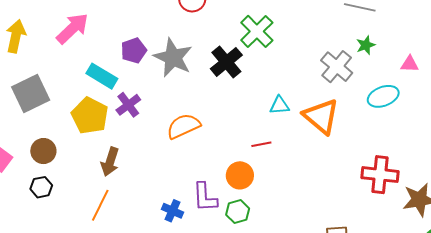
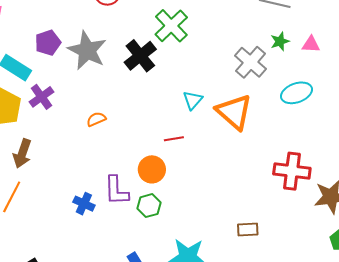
pink triangle: (410, 64) -> (311, 44), moved
cyan triangle: (280, 105) -> (193, 100), turned -45
orange semicircle: (183, 126) -> (96, 119), size x0.6

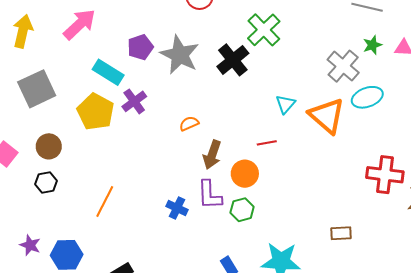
cyan ellipse: (297, 93) -> (367, 97), moved
brown arrow: (22, 154) -> (212, 155), moved

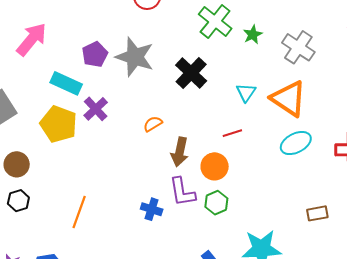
green star: (372, 45) -> (253, 35), moved
black cross: (233, 60) -> (191, 73), moved
cyan ellipse: (367, 97) -> (296, 143), moved

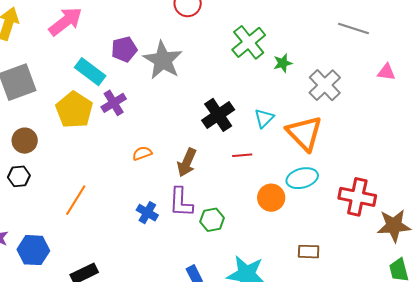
black cross: (191, 73) -> (218, 115), moved
orange semicircle: (153, 124) -> (142, 153), moved
orange circle: (215, 166) -> (271, 198), moved

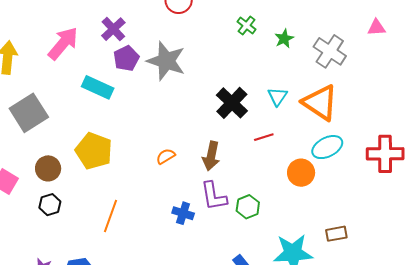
green cross: (249, 42) -> (247, 25), size x0.6
pink triangle: (386, 72) -> (377, 28), moved
purple cross: (114, 103) -> (113, 29), moved
yellow pentagon: (74, 110) -> (94, 151), moved
brown rectangle: (309, 252) -> (336, 234), moved

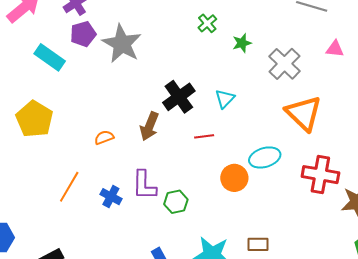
orange triangle: (320, 103) -> (304, 113), moved
brown arrow: (211, 156) -> (149, 126), moved
orange line: (111, 216) -> (69, 187), moved

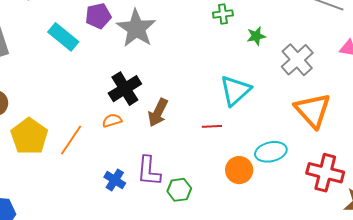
green cross: (207, 23) -> (223, 14), turned 30
black cross: (179, 97) -> (125, 89), moved
cyan triangle: (225, 99) -> (235, 90), size x1.6
yellow pentagon: (34, 119) -> (29, 136), moved
orange line: (69, 187) -> (71, 140), moved

